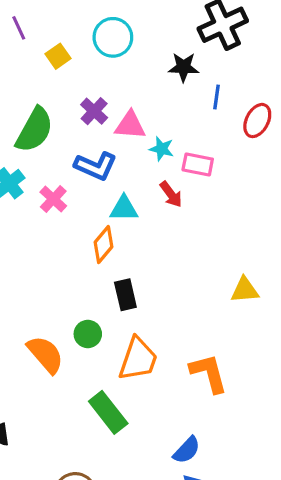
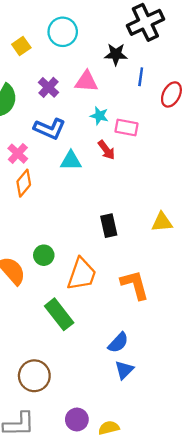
pink triangle: (130, 125) -> (86, 81), moved
orange diamond: (103, 245) -> (24, 183), moved
black rectangle: (125, 295) -> (109, 226), moved

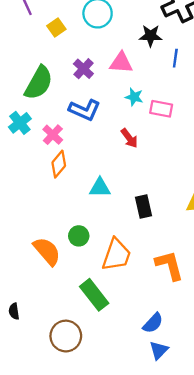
red arrow: (106, 150) -> (129, 138), moved
cyan triangle: (71, 161) -> (100, 188), moved
brown circle: (34, 376) -> (66, 336), moved

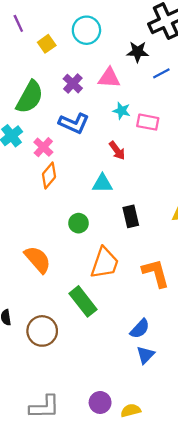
blue line: (175, 58) -> (161, 73), turned 54
cyan triangle: (100, 188) -> (102, 183), moved
green circle: (79, 236) -> (79, 223), moved
brown circle: (66, 336) -> (42, 331), moved

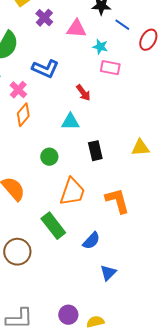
blue line: (161, 73) -> (122, 25), turned 63
purple cross: (73, 84) -> (44, 18), moved
cyan star: (122, 111) -> (100, 47), moved
blue semicircle: (140, 329) -> (91, 241), moved

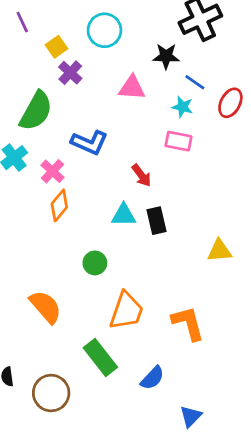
purple cross: (44, 18) -> (70, 73), moved
cyan star: (100, 47) -> (183, 107), moved
black rectangle: (95, 151) -> (157, 221), moved
blue triangle: (108, 273) -> (191, 416), moved

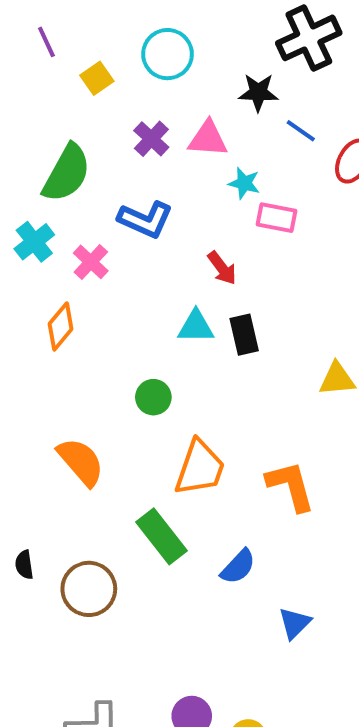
purple cross: (70, 73) -> (151, 139), moved
cyan star: (183, 107) -> (244, 183), moved
orange diamond: (59, 205) -> (61, 327), moved

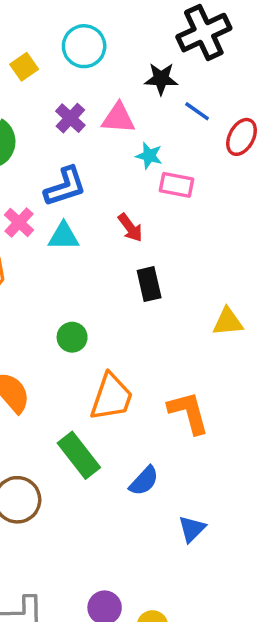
blue L-shape: (145, 220) -> (65, 187), turned -42
cyan triangle: (196, 327) -> (64, 236), moved

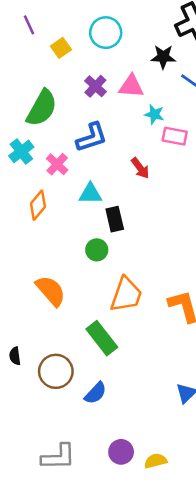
cyan triangle: (64, 236) -> (90, 194), moved
black rectangle: (149, 284) -> (115, 219), moved
blue semicircle: (144, 481) -> (95, 393), moved

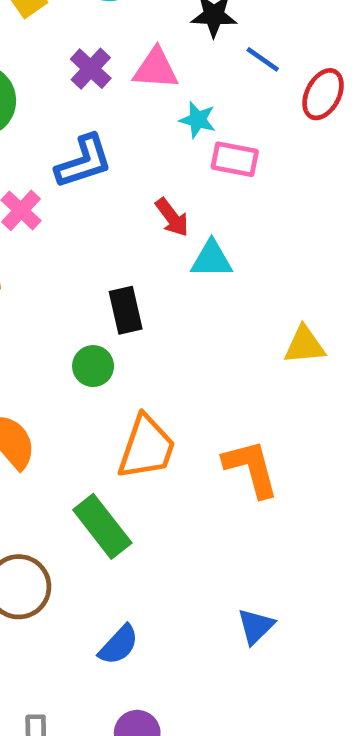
cyan triangle: (90, 194) -> (212, 259), moved
blue semicircle: (95, 393) -> (119, 645), moved

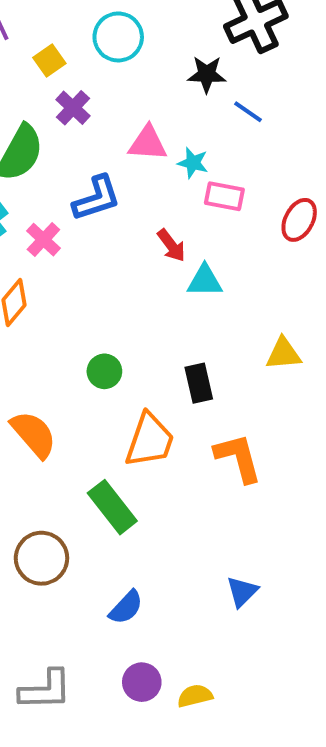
purple cross: (91, 69) -> (73, 108), moved
pink triangle: (156, 69) -> (148, 143), moved
red ellipse: (323, 94) -> (299, 220), moved
black rectangle: (126, 310) -> (199, 383), moved

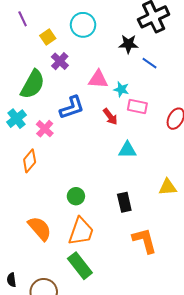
red arrow: (171, 245) -> (110, 117), moved
orange trapezoid: (150, 440) -> (81, 231), moved

